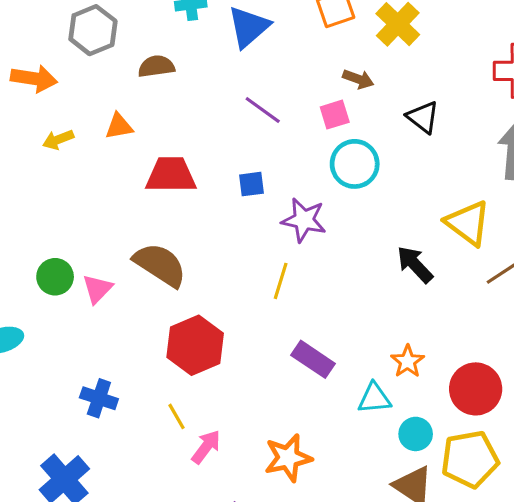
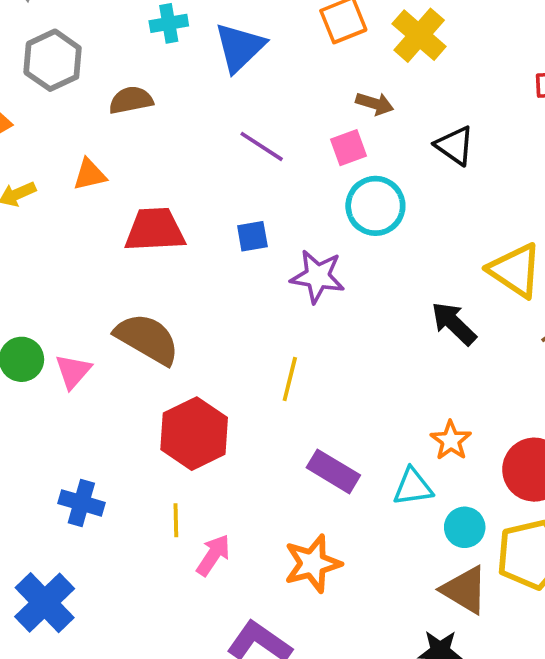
yellow line: (281, 281) -> (290, 379), moved
purple rectangle: (313, 359) -> (333, 471), moved
yellow line: (177, 416) -> (176, 520), turned 32

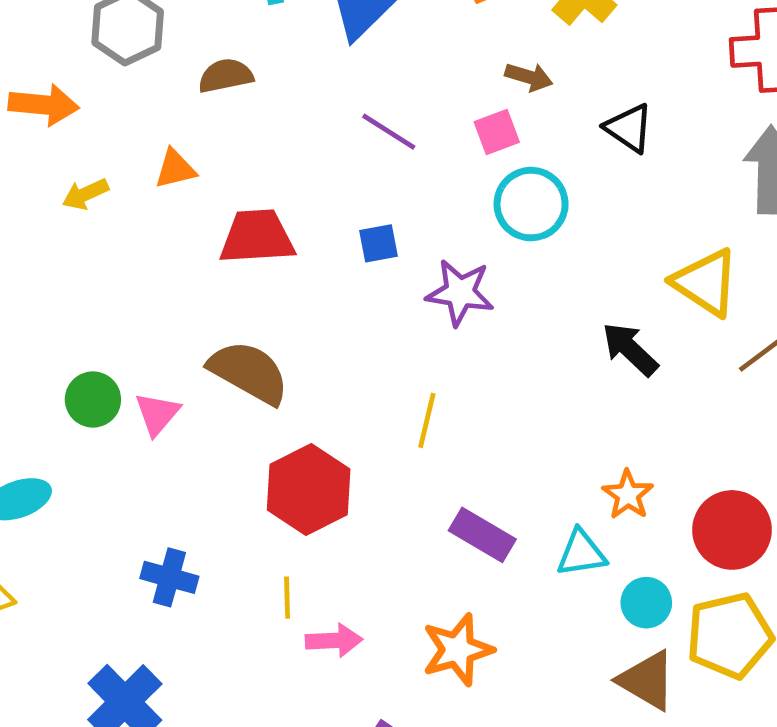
pink arrow: (213, 555) -> (334, 641), turned 54

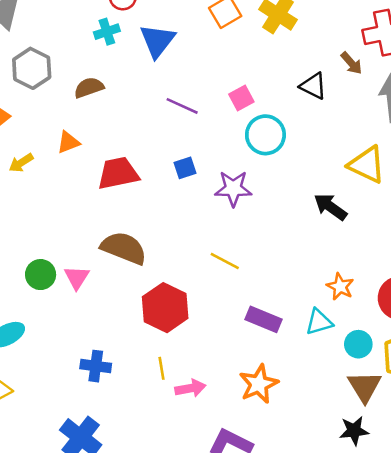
brown arrow: (529, 77) -> (351, 63), moved, turned 40
yellow line: (427, 420) -> (225, 261), turned -68
brown triangle: (647, 680) -> (365, 387), turned 36

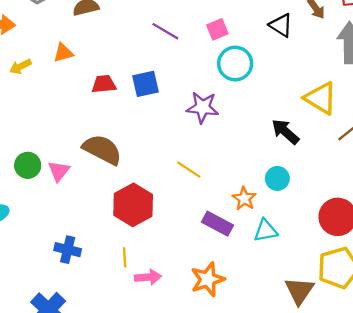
blue square: (185, 168) -> (146, 84), moved, size x1.4
red trapezoid: (118, 173) -> (104, 84), size x0.7
orange star: (340, 287) -> (244, 199), moved
cyan circle: (358, 344) -> (277, 178), moved

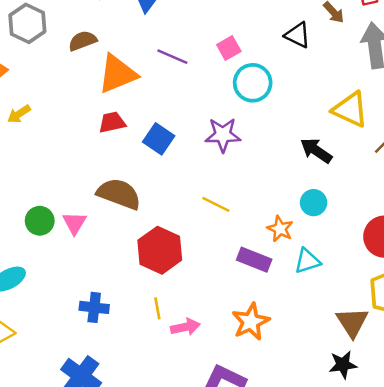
orange triangle: (63, 53) -> (117, 74), moved, size x1.8
blue square: (146, 84) -> (159, 139), moved, turned -36

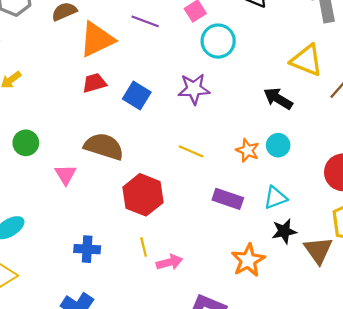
green circle: (40, 221) -> (26, 143), moved
orange star: (280, 229) -> (248, 150), moved
orange star: (251, 322) -> (248, 260), moved
black star: (343, 365) -> (284, 231), moved

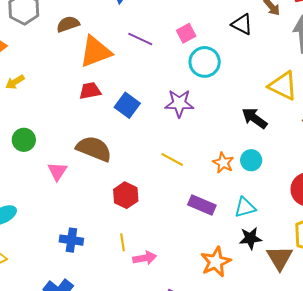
red hexagon: (143, 195) -> (126, 195), size x0.7

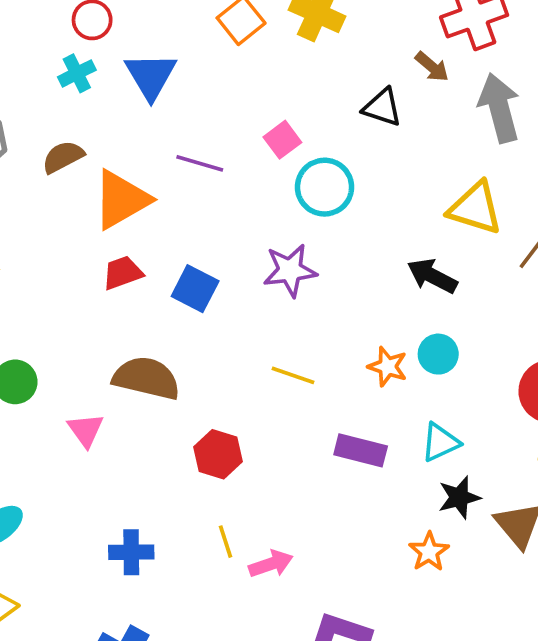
orange star: (216, 262) -> (429, 552), moved, size x0.7

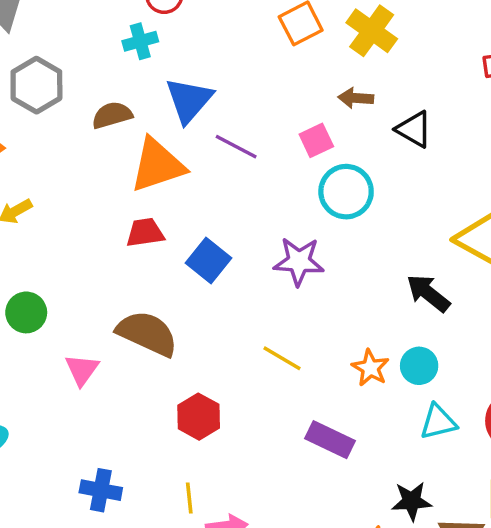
brown arrow: (432, 67) -> (356, 98), moved, turned 132
blue triangle: (151, 76) -> (189, 100), moved
cyan triangle: (440, 442) -> (438, 422), moved

